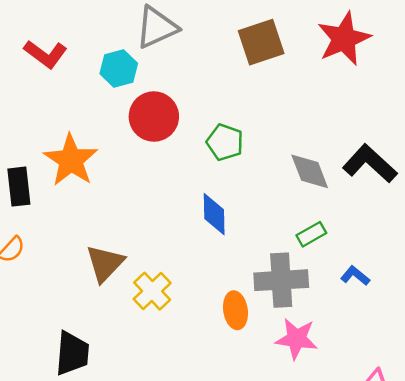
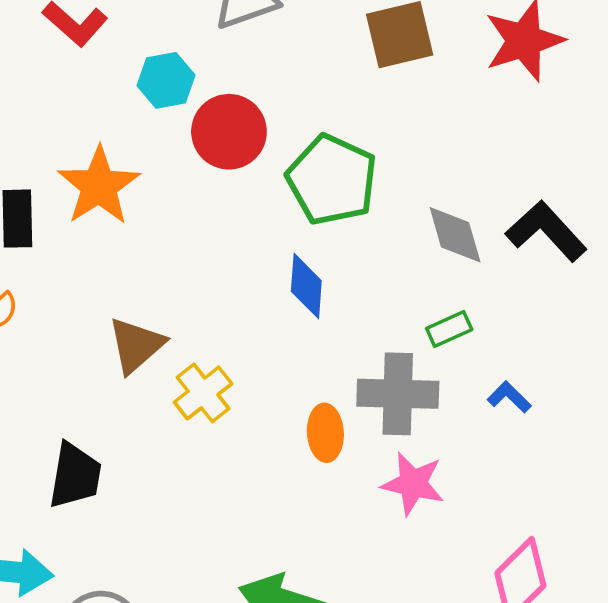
cyan hexagon: (119, 68) -> (166, 80), moved
green pentagon: (225, 142) -> (332, 180), size x1.6

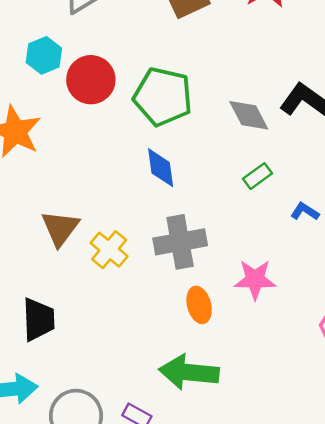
gray cross: (398, 394) -> (180, 242), moved
orange ellipse: (325, 433) -> (199, 305), moved

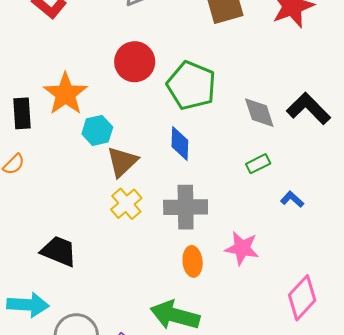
cyan hexagon: (44, 55) -> (97, 130), moved
brown triangle: (60, 228) -> (122, 162), moved
black trapezoid: (39, 319) -> (59, 251), turned -75

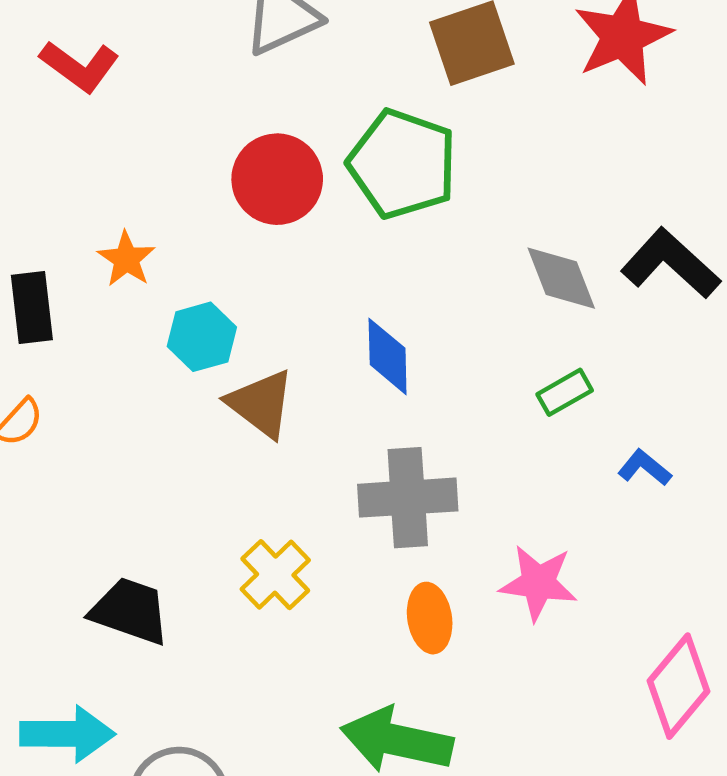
green pentagon: (191, 86) -> (402, 164), moved
orange star: (65, 94) -> (126, 259), size x0.6
brown triangle: (122, 162) -> (261, 404), turned -36
yellow cross: (126, 204) -> (275, 575), moved

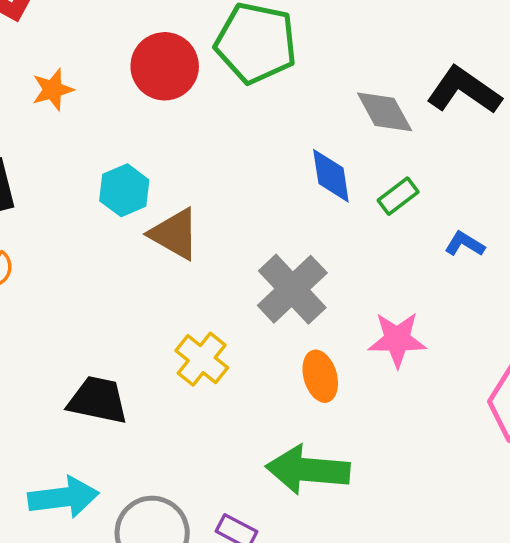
orange star: (126, 259) -> (53, 90), moved, turned 30
blue diamond: (388, 356) -> (331, 176), moved
gray cross: (408, 498) -> (292, 289), turned -32

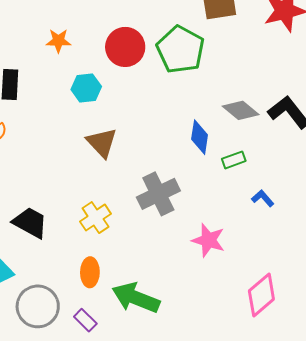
gray diamond: (385, 112) -> (241, 110), turned -39
cyan hexagon: (124, 190) -> (86, 88), moved
orange ellipse: (320, 376) -> (90, 272), moved

